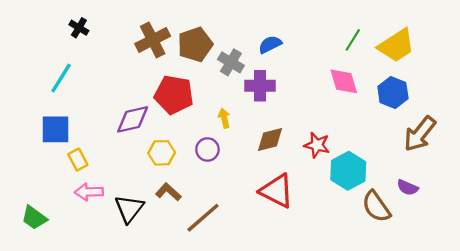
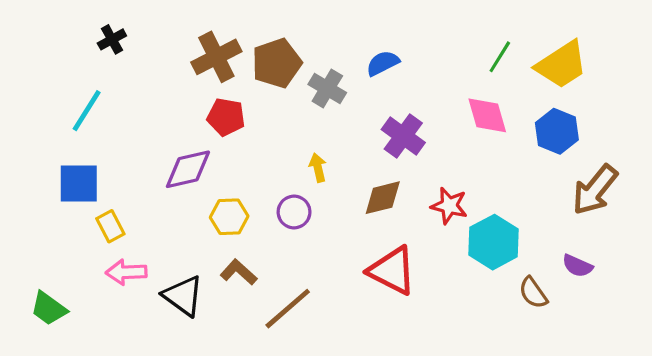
black cross: (79, 28) -> (112, 39), turned 30
purple cross: (260, 86) -> (403, 136), moved, turned 36
red pentagon: (174, 95) -> (226, 117), moved, size x0.7
brown semicircle: (376, 206) -> (533, 293), size x0.7
black triangle: (129, 209) -> (183, 296), turned -32

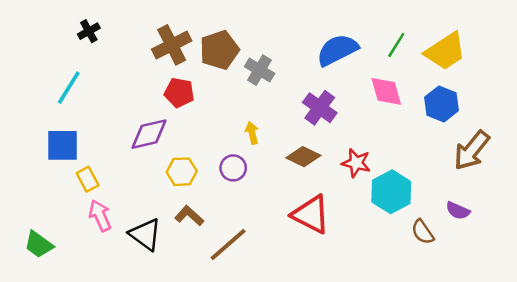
blue semicircle: (383, 63) -> (337, 50), moved, size x1.6
brown diamond: (383, 198) -> (303, 157), turned 40
pink arrow: (126, 272) -> (100, 216), turned 68

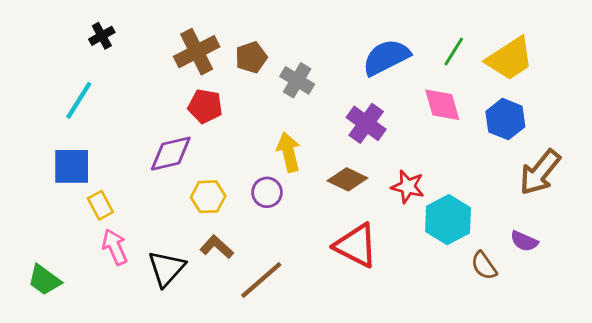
brown pentagon: (219, 50) -> (251, 57), size x0.7
yellow arrow: (252, 133) -> (289, 152), size x1.5
black triangle: (145, 234) -> (166, 268), turned 36

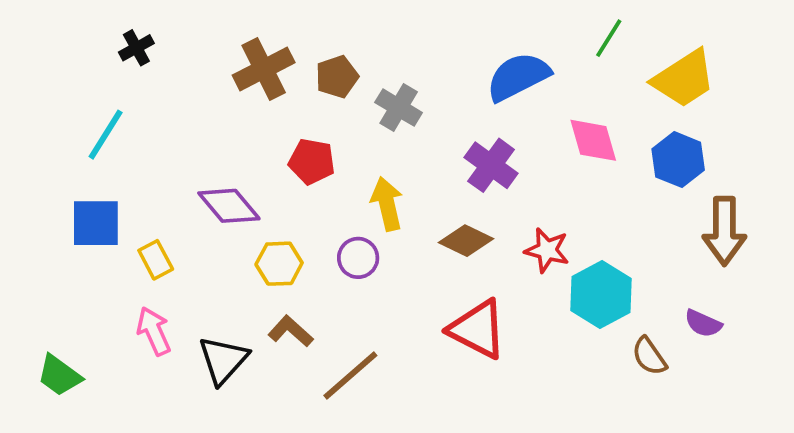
green line: (454, 52) -> (609, 38), moved
red pentagon: (205, 106) -> (312, 162), moved
purple diamond: (171, 154) -> (229, 206), turned 63
brown arrow: (540, 172) -> (724, 231), turned -39
yellow rectangle: (100, 205) -> (156, 260), moved

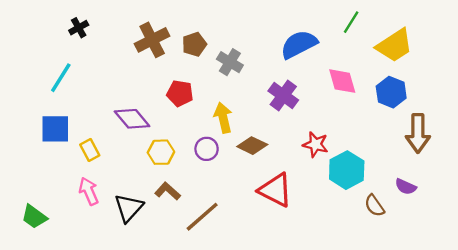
brown diamond: (466, 241) -> (252, 146), moved

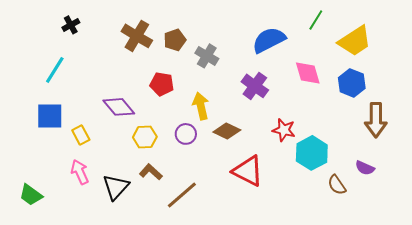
brown cross: (152, 40) -> (137, 36), turned -32

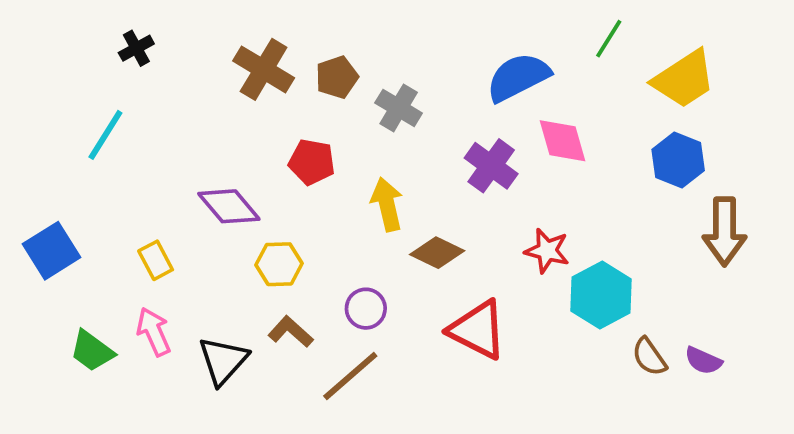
pink diamond: (308, 73) -> (562, 141), moved
blue square: (50, 116) -> (51, 251), moved, turned -32
purple circle: (186, 134) -> (366, 309), moved
purple semicircle: (365, 168) -> (703, 361), moved
green trapezoid: (31, 195) -> (92, 351), moved

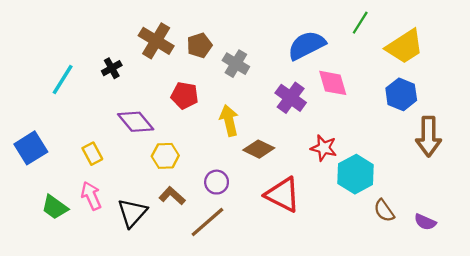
black cross: (136, 48) -> (112, 68), moved
purple semicircle: (703, 361) -> (425, 222), moved

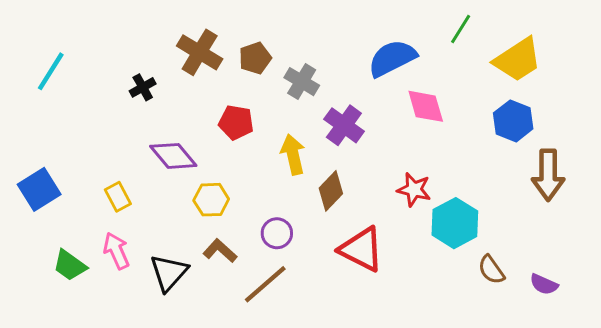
cyan line: (63, 80) -> (51, 71), moved
purple cross: (291, 98) -> (344, 125), moved
brown diamond: (259, 149) -> (331, 191), turned -72

